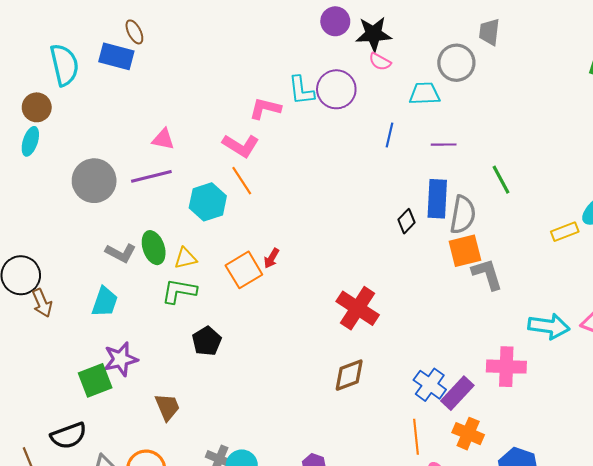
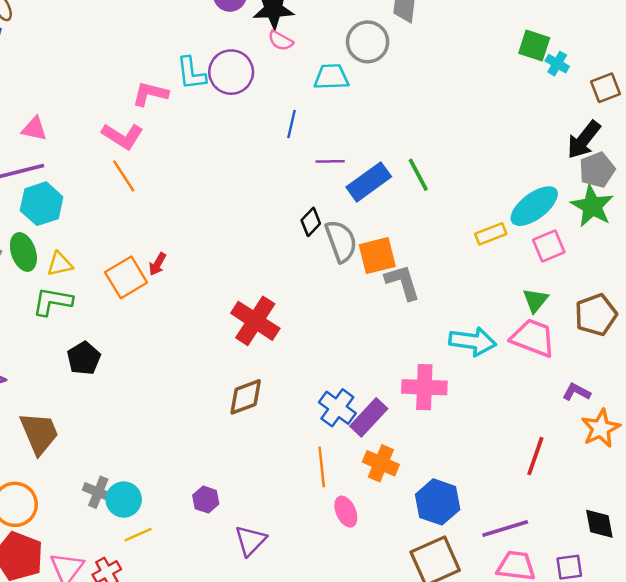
purple line: (444, 145) -> (330, 161), moved
blue rectangle: (437, 199) -> (369, 182), moved, turned 51
cyan hexagon: (208, 202) -> (42, 204), moved
gray semicircle: (463, 215) -> (341, 241), moved, turned -30
brown trapezoid: (167, 407) -> (39, 433), size x1.4

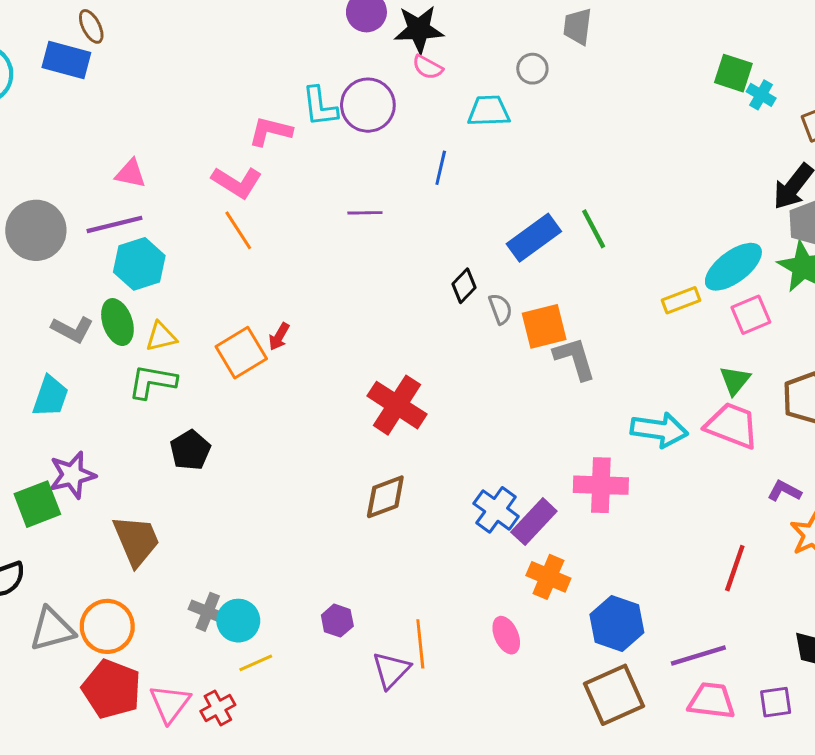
gray circle: (368, 42) -> (532, 69), size x0.6
purple line: (330, 161) -> (365, 213), moved
gray semicircle: (341, 241) -> (500, 309), size x0.6
orange line: (322, 467) -> (420, 644), moved

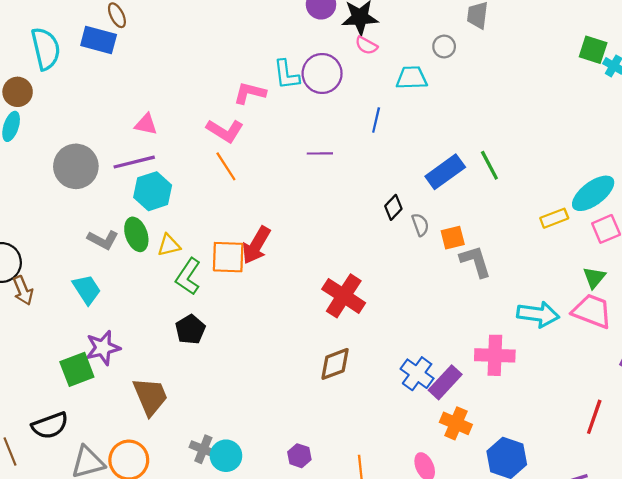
orange square: (544, 326) -> (453, 238), size x0.7
red arrow: (279, 337) -> (256, 245), size x1.8
orange square: (241, 353) -> (228, 257), turned 33
green L-shape: (152, 382) -> (188, 276), moved, turned -66
cyan trapezoid: (50, 396) -> (87, 289), turned -52

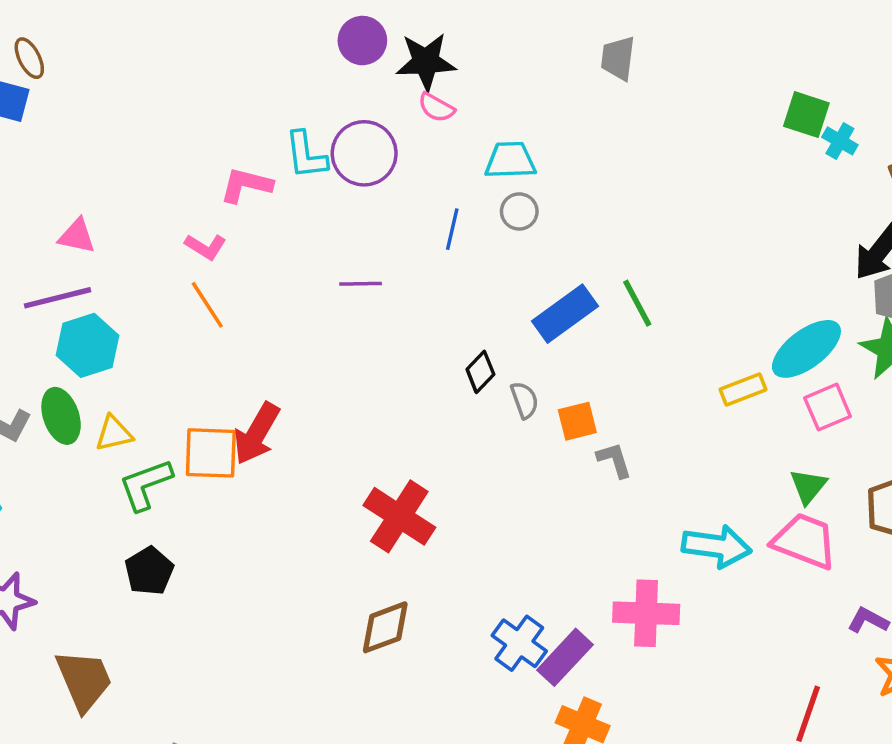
gray circle: (444, 46) -> (519, 211), moved
pink L-shape: (225, 131) -> (206, 247), size x0.7
gray L-shape: (475, 261) -> (614, 460), size x0.7
green L-shape: (188, 276) -> (146, 485), turned 36

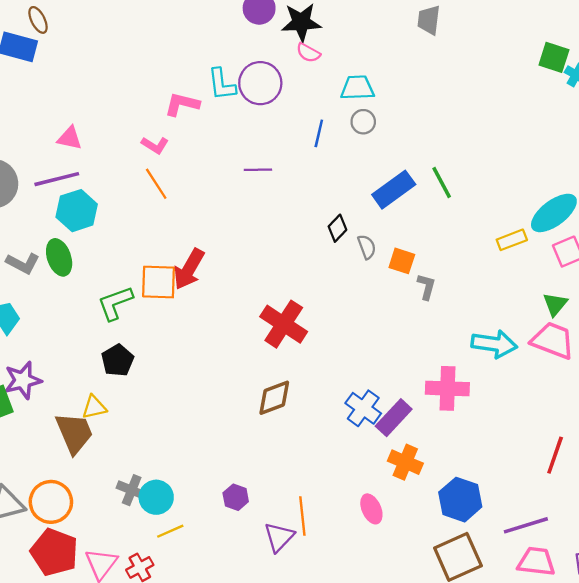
orange square: (577, 421) -> (402, 261), turned 32
yellow triangle: (114, 434) -> (94, 407), moved
gray L-shape: (614, 460) -> (426, 287), turned 32

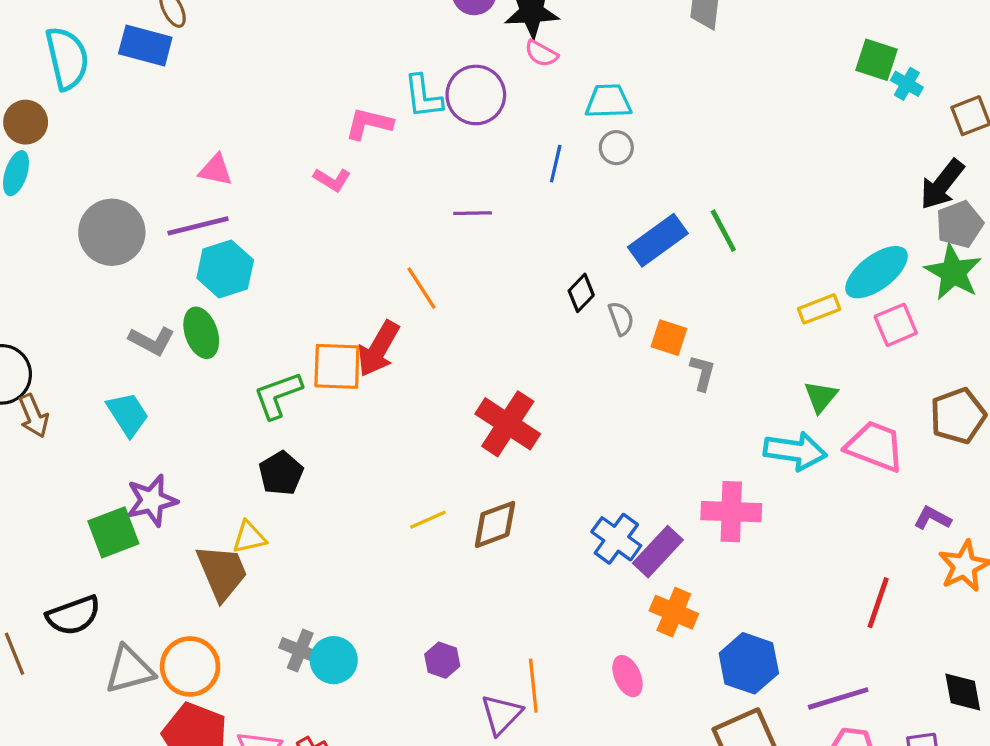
orange line: (156, 184) -> (422, 288), moved
green triangle: (555, 304) -> (821, 397), moved
yellow line: (170, 531) -> (428, 520), moved

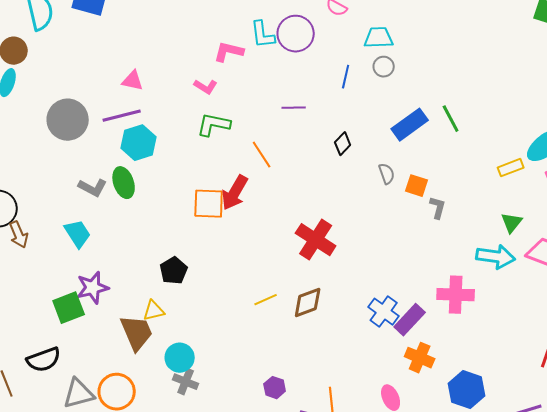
black diamond: (581, 293) -> (343, 144), moved
green L-shape: (278, 395) -> (214, 125), moved, turned 32
cyan circle: (334, 660) -> (180, 358), moved

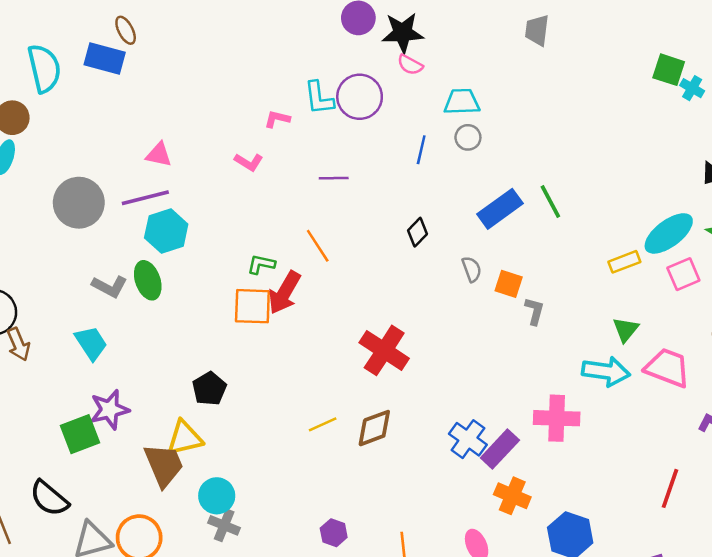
pink L-shape: (229, 52) -> (277, 119), size x0.7
purple line: (294, 108) -> (334, 178), moved
green L-shape: (214, 125) -> (261, 264), moved, size x0.7
yellow triangle: (154, 311) -> (185, 438), size x1.4
black semicircle: (44, 360) -> (49, 498), turned 60

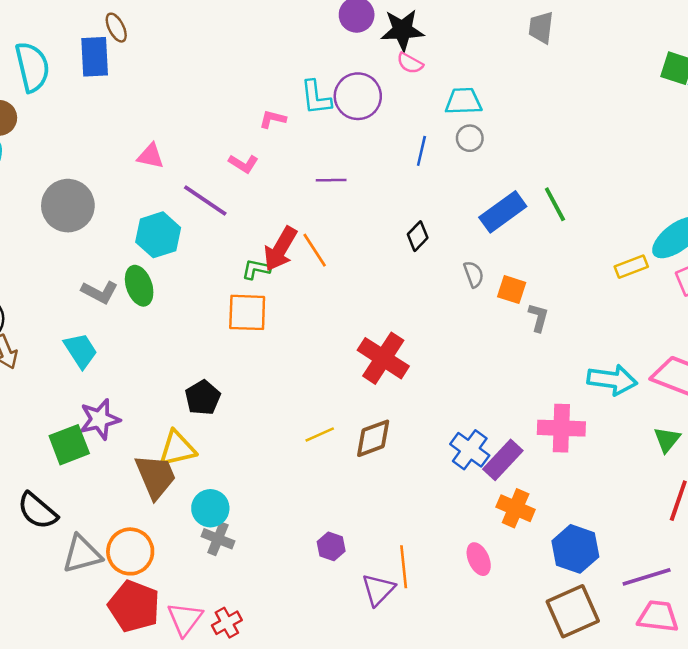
blue rectangle: (105, 59) -> (95, 57), turned 72
purple line: (145, 198) -> (205, 200), moved, turned 48
red arrow: (284, 293) -> (280, 249), moved
green triangle: (626, 330) -> (667, 440), moved

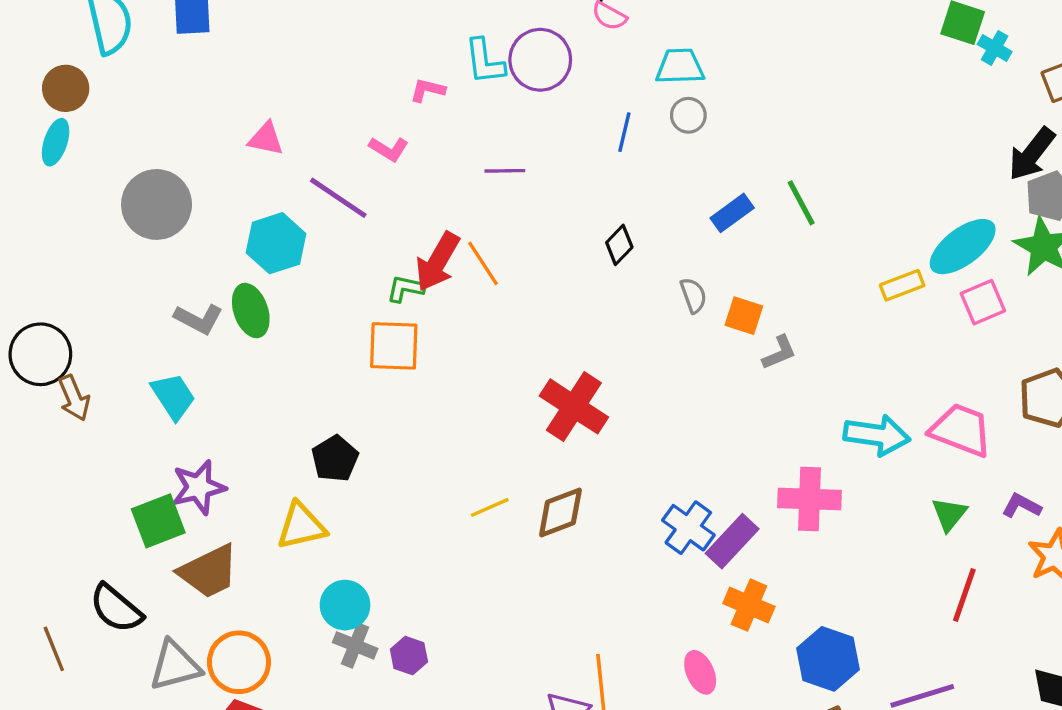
blue rectangle: (503, 212) -> (732, 213), size x0.7
gray L-shape: (538, 317) -> (779, 353), turned 52
brown trapezoid: (156, 476) -> (209, 571), moved, turned 87
purple hexagon: (331, 546) -> (409, 656), moved

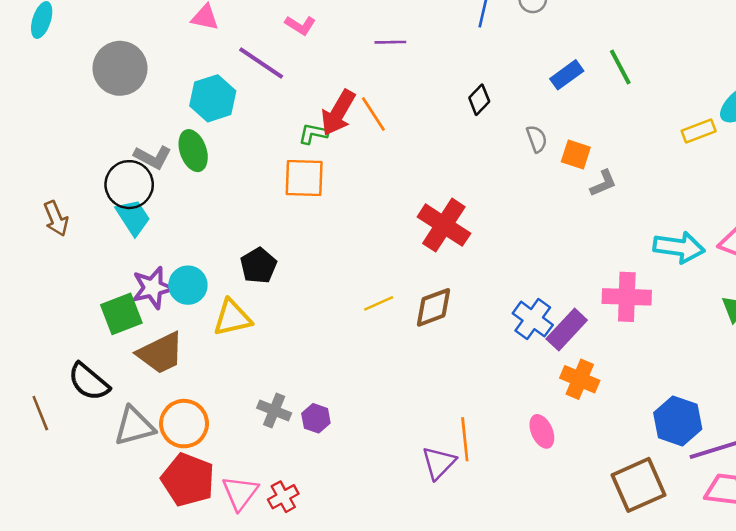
black circle: (40, 354) -> (129, 185), moved
cyan circle: (345, 605) -> (188, 285), moved
blue hexagon: (828, 659) -> (678, 421), moved

